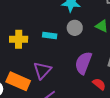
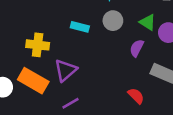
yellow cross: (19, 39) -> (38, 45), moved
purple semicircle: (83, 63) -> (137, 48), moved, size x0.6

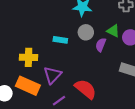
purple semicircle: (137, 48) -> (101, 45), moved
red semicircle: (136, 96) -> (86, 89), moved, size x1.6

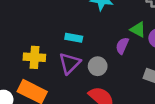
gray circle: (86, 32) -> (98, 66), moved
purple triangle: (52, 75) -> (70, 63), moved

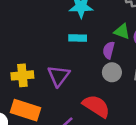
cyan rectangle: (74, 38) -> (78, 38), moved
gray circle: (98, 66) -> (112, 72), moved

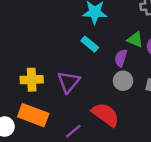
cyan rectangle: (78, 38) -> (90, 44), turned 35

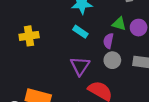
yellow cross: (32, 80) -> (29, 36), moved
purple triangle: (69, 82) -> (80, 66), moved

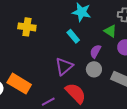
green triangle: (119, 24) -> (110, 31), moved

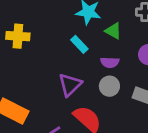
green triangle: (110, 31) -> (113, 31), moved
purple semicircle: (95, 51) -> (110, 62), turned -112

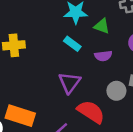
gray circle: (109, 86) -> (116, 91), moved

